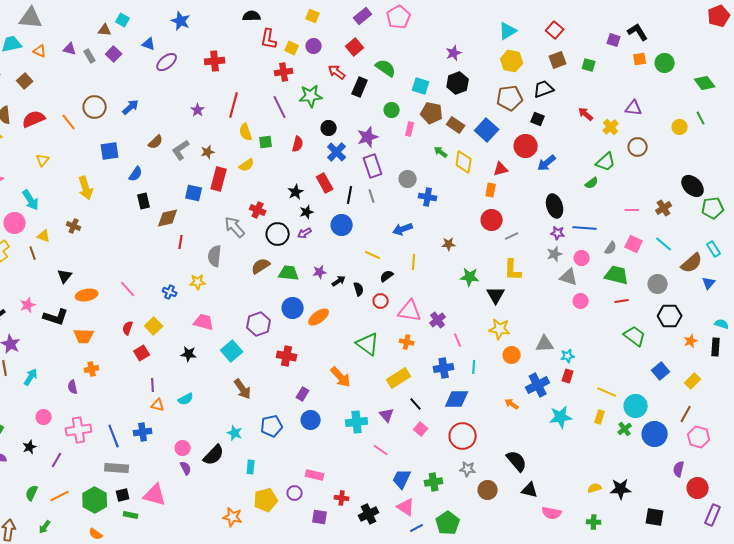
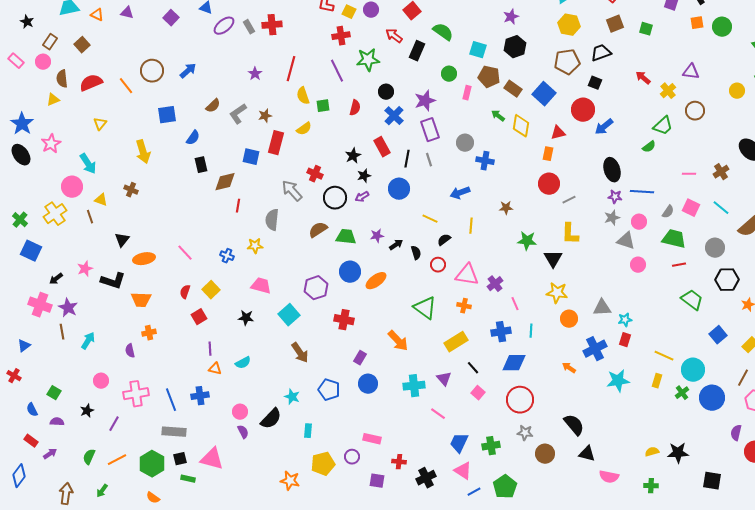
gray rectangle: (90, 56) -> (249, 27), moved
blue pentagon: (272, 426) -> (329, 390), turned 30

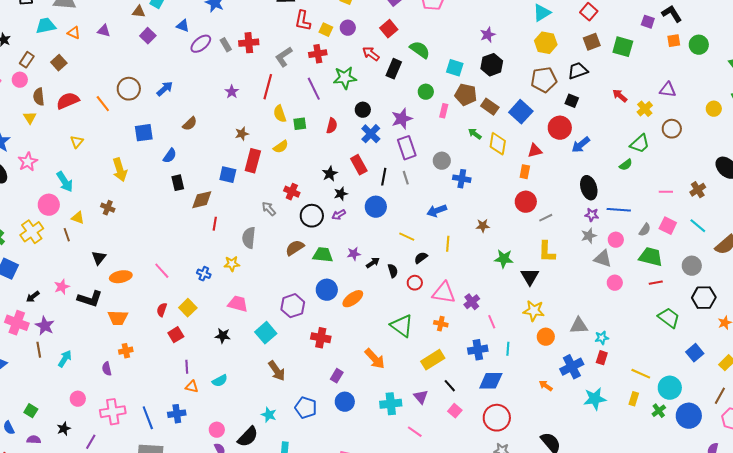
green square: (646, 29) -> (623, 47), size x1.5
yellow triangle: (53, 100) -> (30, 118), turned -40
gray L-shape: (238, 114) -> (284, 57), moved
gray arrow: (292, 191) -> (269, 209), size x0.7

